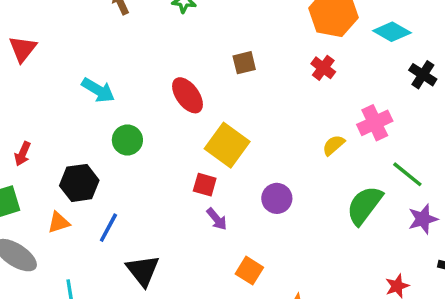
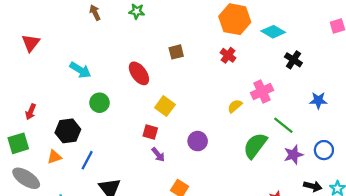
yellow square: (227, 145) -> (165, 106), size x0.7

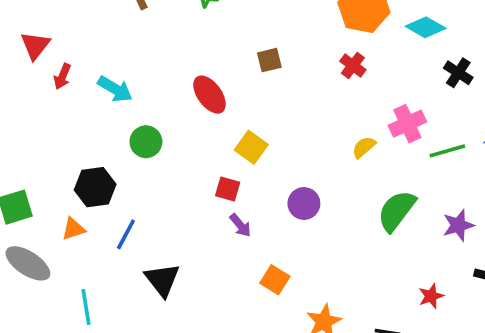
red arrow: (31, 112) -> (62, 76), moved
green line: (283, 125) -> (447, 151), moved, turned -55

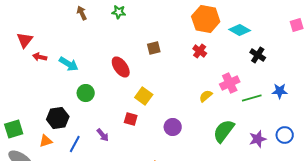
red arrow: (62, 76) -> (40, 57), turned 80
purple arrow: (240, 225) -> (103, 135), moved

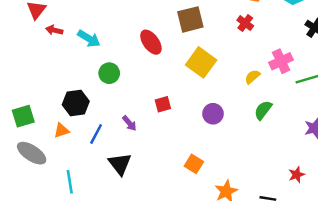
brown square: (154, 48) -> (190, 19), size x1.6
yellow square: (144, 96) -> (201, 62), moved, size x1.4
red square: (131, 119) -> (163, 104), turned -32
green semicircle: (224, 131) -> (263, 110), moved, size x0.7

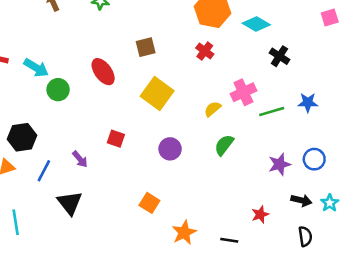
brown square: (190, 19) -> (146, 47), size x0.7
green circle: (109, 73) -> (58, 90), moved
red square: (163, 104) -> (116, 139), turned 35

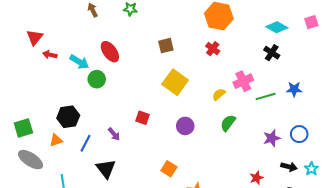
cyan diamond: (256, 24) -> (277, 27), moved
red ellipse: (103, 72) -> (110, 52), moved

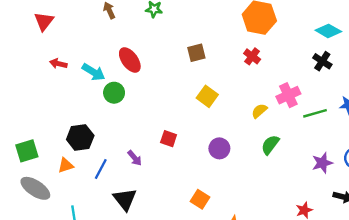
red triangle: (35, 37) -> (44, 21), moved
yellow square: (175, 82) -> (207, 96), size x0.7

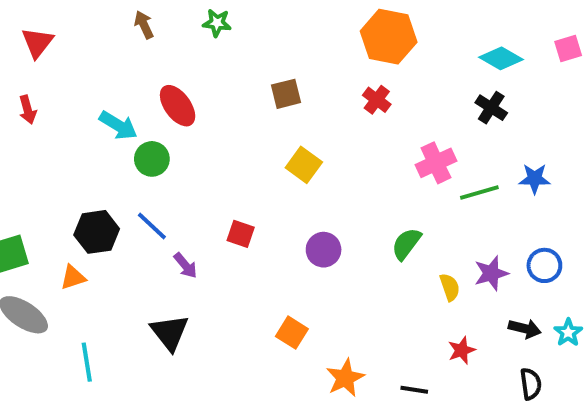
red arrow: (58, 64) -> (28, 110), moved, turned -119
yellow semicircle: (259, 111) -> (450, 287), moved, turned 112
blue line: (101, 169) -> (152, 226), moved, turned -75

